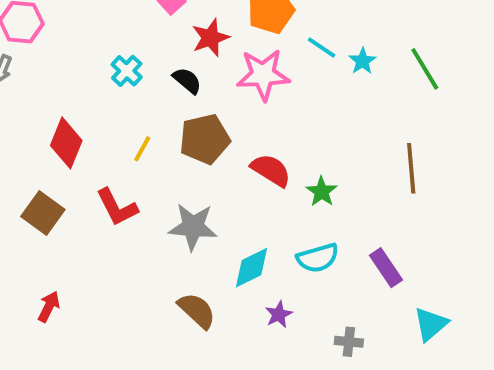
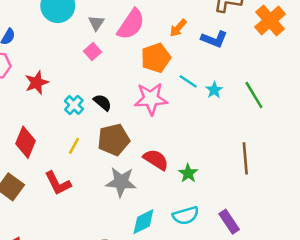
red star: (210, 38) -> (37, 83), moved
cyan cross: (127, 71) -> (74, 105), moved
gray star: (193, 227) -> (121, 182), moved

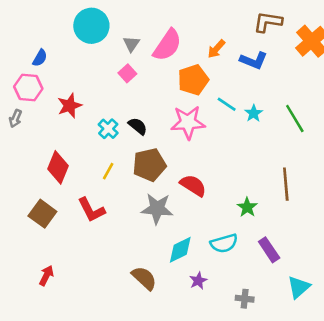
green star: (188, 173) -> (247, 207), moved

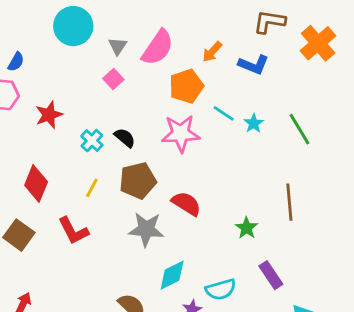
cyan semicircle: (224, 243) -> (221, 289), moved

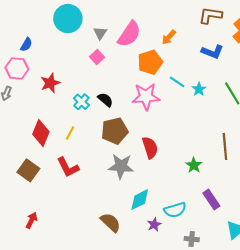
blue L-shape: (254, 65) -> (212, 52), moved
yellow line: (92, 188) -> (70, 133), moved
red semicircle: (186, 204) -> (150, 148), turned 40

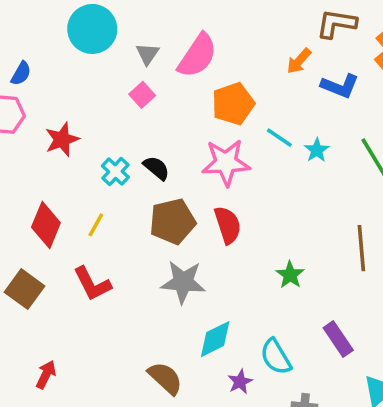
orange arrow: (169, 37) -> (299, 61), moved
red semicircle: (150, 148) -> (228, 225), moved
green star: (194, 165) -> (290, 275), moved
cyan semicircle: (175, 210) -> (276, 357), turned 75
red arrow: (31, 220) -> (46, 375), moved

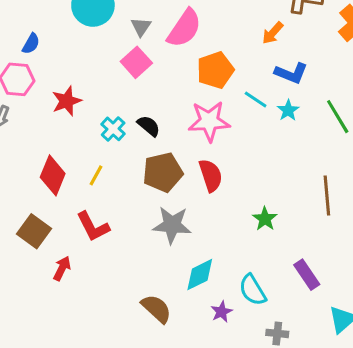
blue L-shape: (340, 86) -> (291, 73), moved
pink square: (142, 95) -> (136, 62), size x1.4
red arrow: (46, 375) -> (62, 268), moved

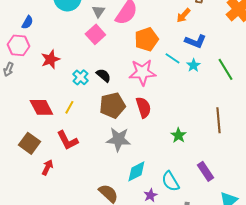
red diamond: (53, 175) -> (41, 107), turned -50

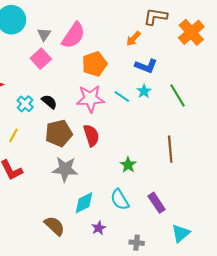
cyan line: (172, 58) -> (122, 96), moved
cyan semicircle: (170, 181) -> (120, 200), moved

